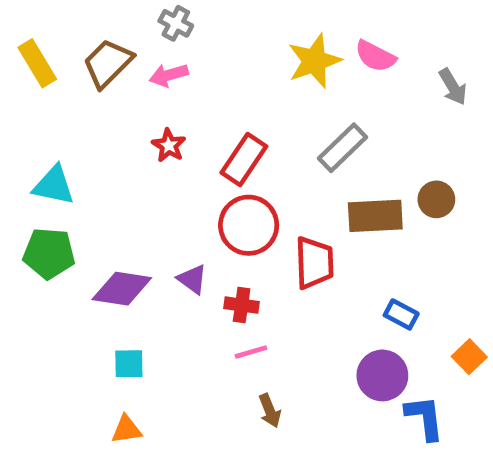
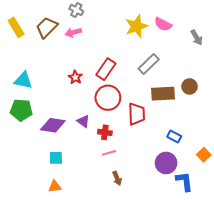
red star: (169, 145) -> (75, 77), moved

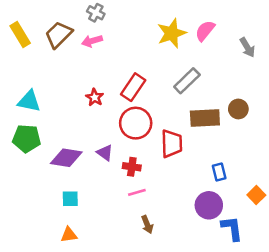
pink semicircle: (163, 24) -> (205, 31), turned 102
blue rectangle: (174, 136) -> (219, 172), turned 48

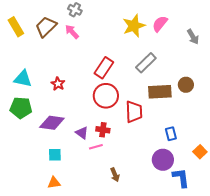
pink arrow: (92, 41) -> (72, 32), turned 63
red star: (95, 97) -> (58, 84), moved
purple triangle: (105, 153) -> (82, 133), moved
pink line: (137, 192) -> (96, 147), moved

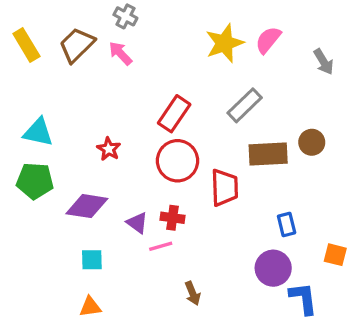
red star: (58, 84) -> (109, 149), moved
orange square: (200, 152) -> (335, 255), turned -32

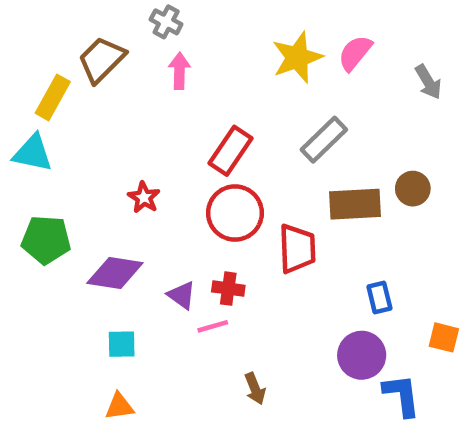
yellow rectangle: (26, 45) -> (53, 97), moved, turned 60
pink arrow: (120, 53) -> (179, 71), moved, turned 44
cyan triangle: (38, 132) -> (33, 153), moved

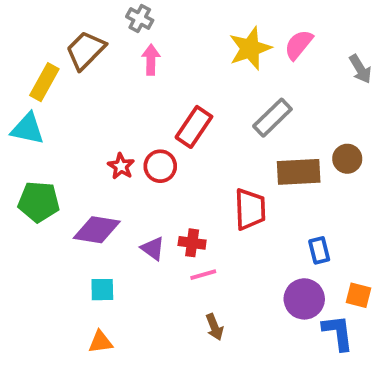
red circle: (235, 213) -> (160, 166), moved, size x0.7
pink line: (213, 326) -> (203, 275), moved
orange square: (444, 337) -> (358, 295), moved

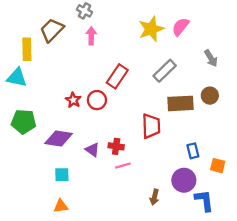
gray arrow: (360, 69) -> (211, 58), moved
yellow rectangle: (44, 82) -> (27, 49), turned -30
orange square: (358, 295) -> (218, 166), moved
brown arrow: (214, 327) -> (155, 197), moved, turned 35

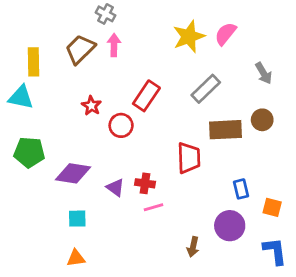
brown trapezoid: (52, 30) -> (80, 49), moved
red star: (73, 100) -> (91, 106), moved
blue L-shape: (204, 201) -> (275, 251), moved

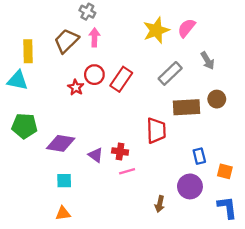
gray arrow: (264, 73) -> (207, 61), moved
red circle: (121, 125) -> (94, 75), moved

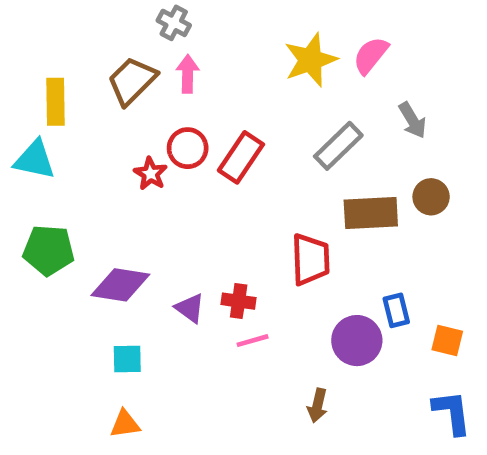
purple circle: (190, 186) -> (357, 341), moved

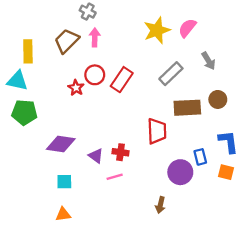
green pentagon: (48, 250) -> (24, 112), moved
pink line: (253, 341) -> (115, 177), moved
blue L-shape: (452, 412) -> (228, 142), moved

